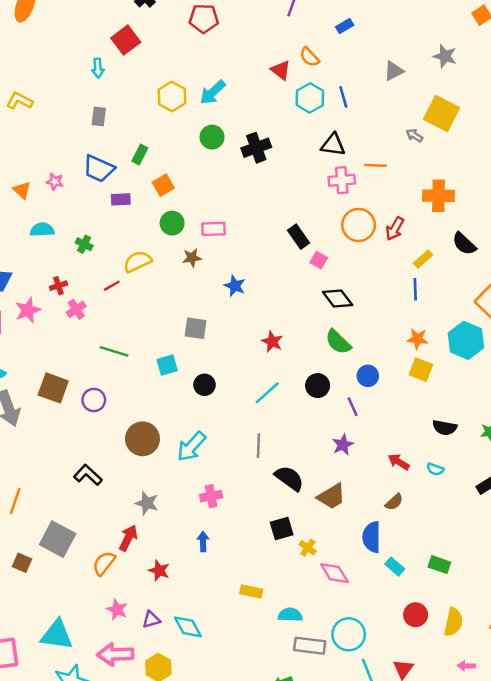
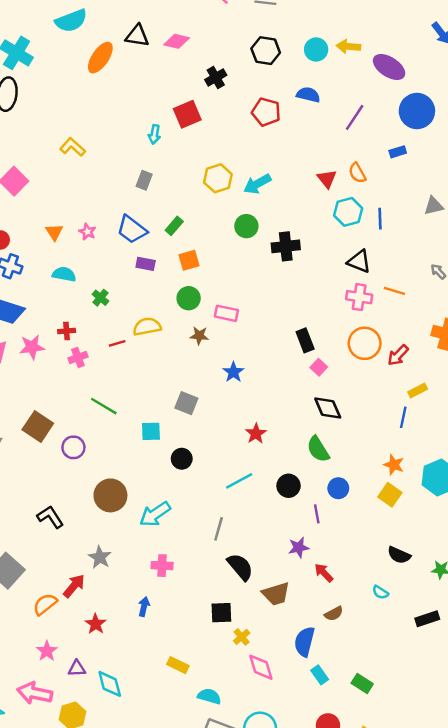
red arrow: (399, 462) -> (324, 573), moved

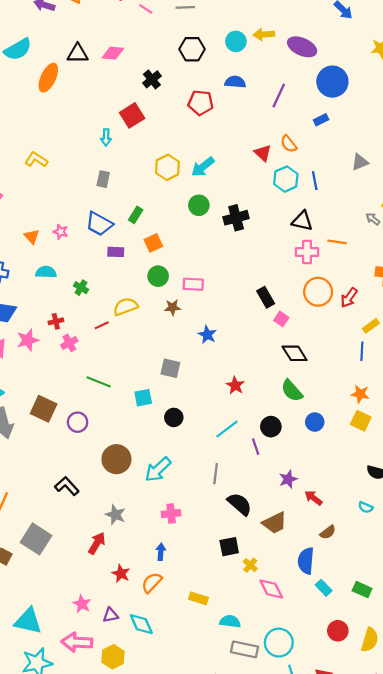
purple line: (317, 514) -> (256, 447), moved
orange semicircle: (45, 604) -> (152, 583), moved

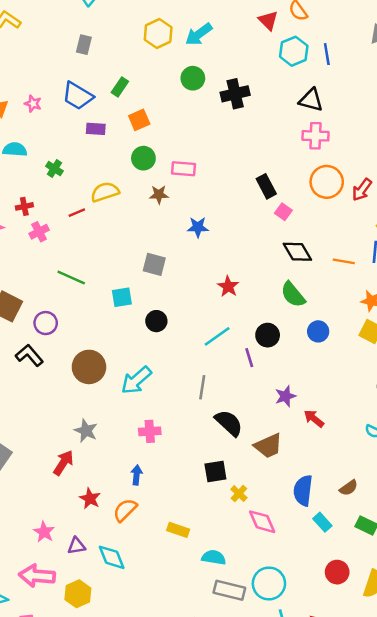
orange line: (337, 242) -> (344, 261), moved
blue star: (207, 335) -> (198, 227), turned -30
black L-shape: (67, 486) -> (29, 355), moved
brown semicircle: (328, 532) -> (349, 488), moved

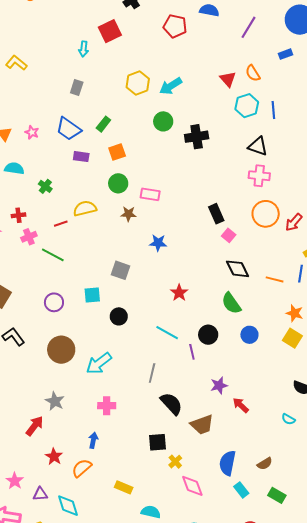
green line: (71, 278) -> (53, 255), moved
purple circle: (46, 323) -> (54, 302), moved
cyan line: (217, 336) -> (167, 333), turned 60

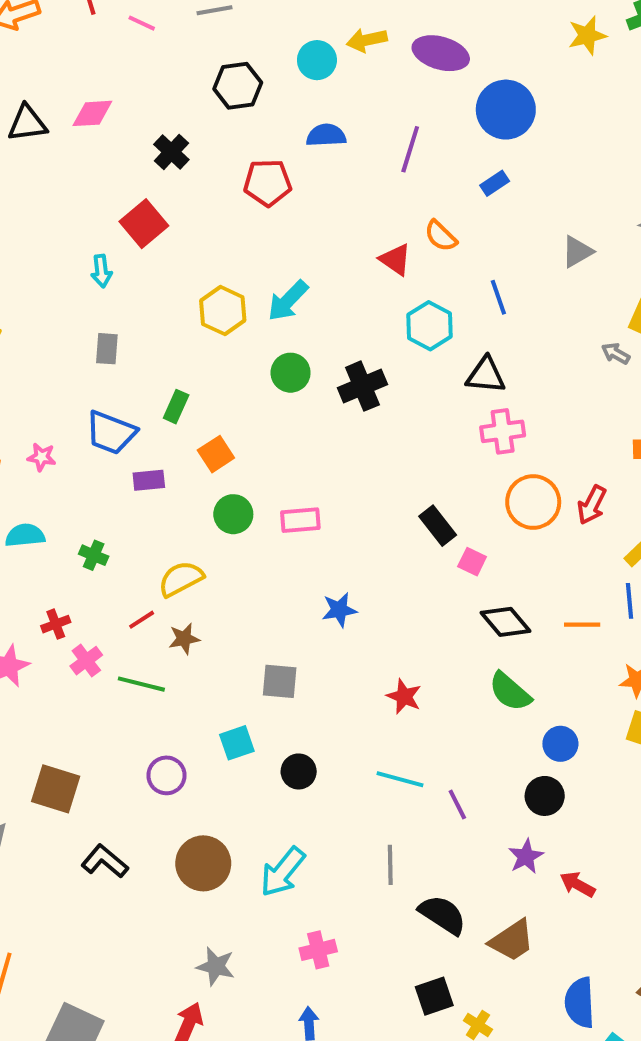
cyan hexagon: (247, 106) -> (429, 326), moved
brown star: (129, 214) -> (184, 639), moved
black circle: (208, 335) -> (545, 796), moved

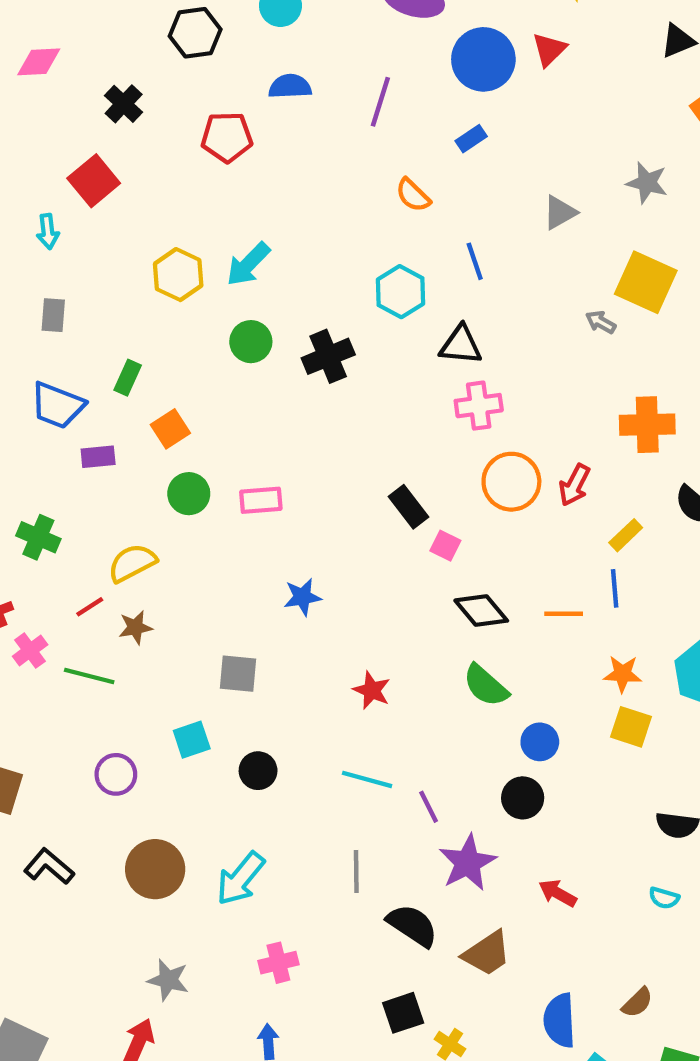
red triangle: (395, 260) -> (549, 49), moved, turned 40
green cross: (94, 555) -> (38, 537), size x1.4
purple star: (526, 856) -> (468, 863), moved, size x1.5

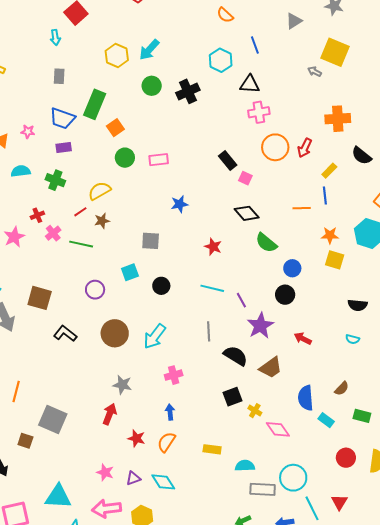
green rectangle: (128, 378) -> (95, 104), size x1.8
purple rectangle: (98, 457) -> (64, 148), moved
black diamond: (481, 611) -> (247, 213), moved

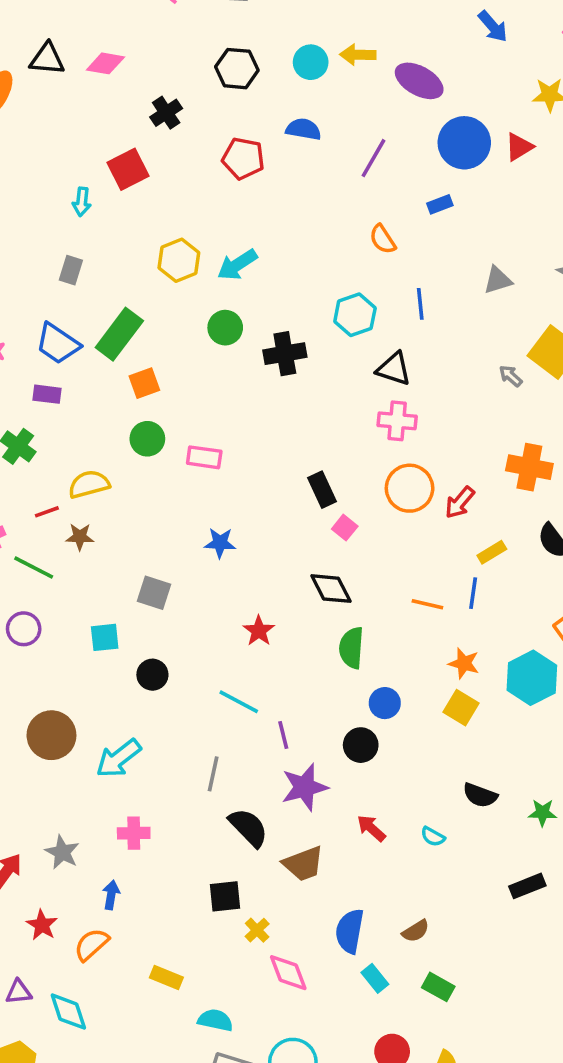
green semicircle: (266, 243) -> (351, 648), turned 40
purple circle: (95, 290) -> (24, 629), moved
cyan semicircle: (353, 339) -> (433, 837), moved
gray star: (122, 385) -> (62, 852), moved

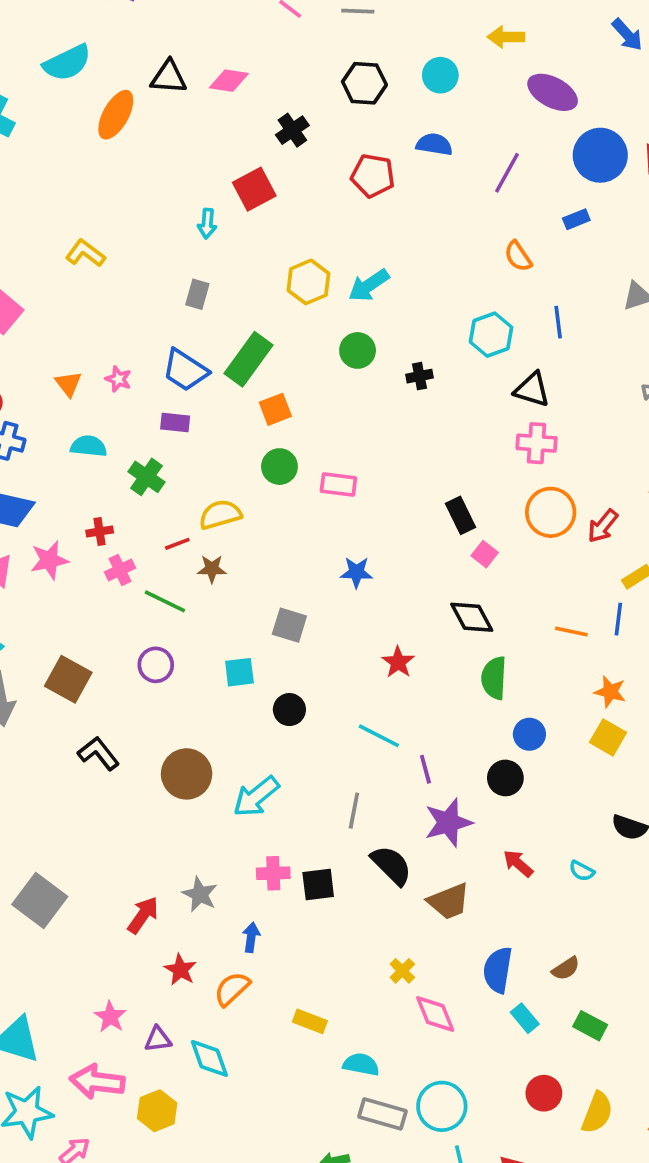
yellow arrow: (358, 55) -> (506, 37), moved
black cross: (285, 354) -> (419, 376), size x0.6
black square: (225, 896) -> (318, 885), moved

